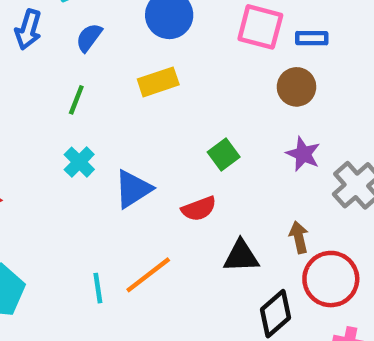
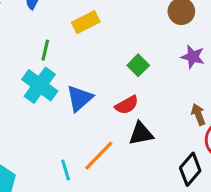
green line: (76, 100) -> (45, 50), moved
cyan cross: (79, 162) -> (40, 85), size x1.6
black triangle: (241, 256) -> (141, 134), moved

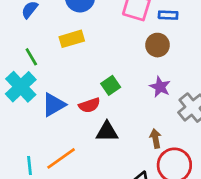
green line: (45, 50) -> (31, 57), turned -54
red semicircle: (127, 105) -> (89, 105), moved
black triangle: (141, 134) -> (107, 132), moved

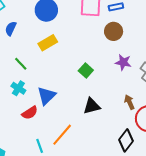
cyan cross: (21, 87) -> (18, 88), size x0.6
red semicircle: (89, 105) -> (30, 113), moved

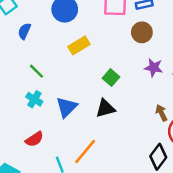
yellow rectangle: (48, 43) -> (79, 45), moved
black triangle: (92, 106) -> (105, 108), moved
red semicircle: (30, 113) -> (34, 139), moved

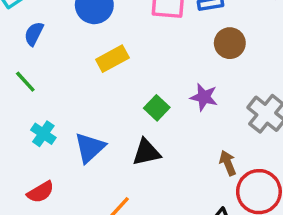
brown circle: (142, 32) -> (230, 43), moved
purple star: (154, 68) -> (204, 97), moved
green line: (37, 71) -> (25, 82), moved

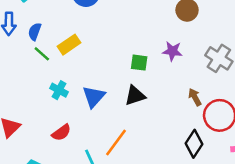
blue semicircle: (34, 34) -> (35, 32), moved
yellow rectangle: (112, 59) -> (69, 45), moved
green square: (157, 108) -> (139, 63), turned -30

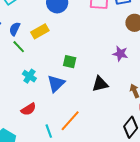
yellow rectangle: (69, 45) -> (40, 31), moved
green square: (139, 63) -> (70, 62), moved
black triangle: (135, 96) -> (100, 84), moved

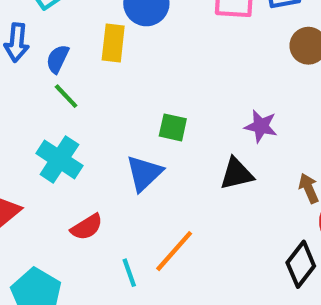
yellow rectangle: (40, 31) -> (113, 43), moved, turned -54
purple star: (120, 54) -> (261, 126), moved
cyan cross: (29, 76) -> (59, 159), moved, size x1.5

